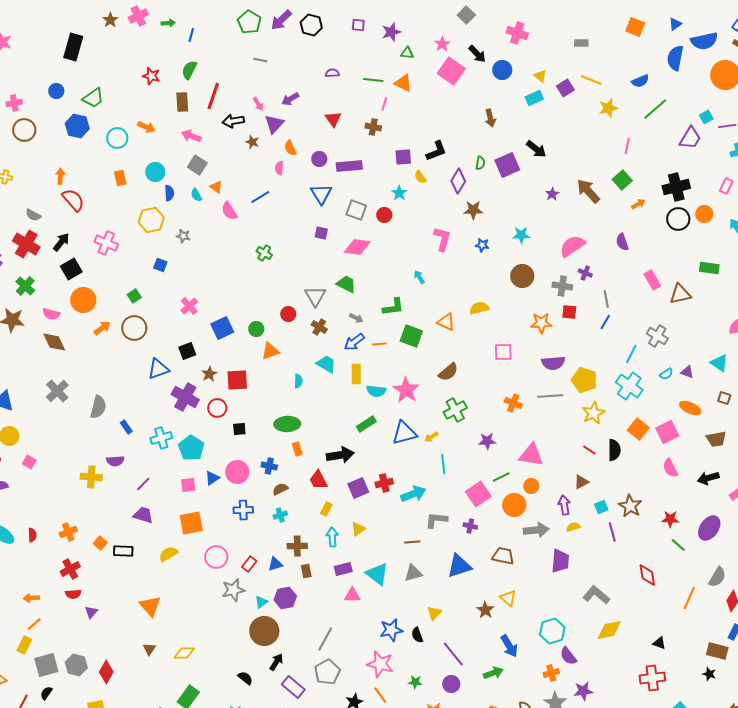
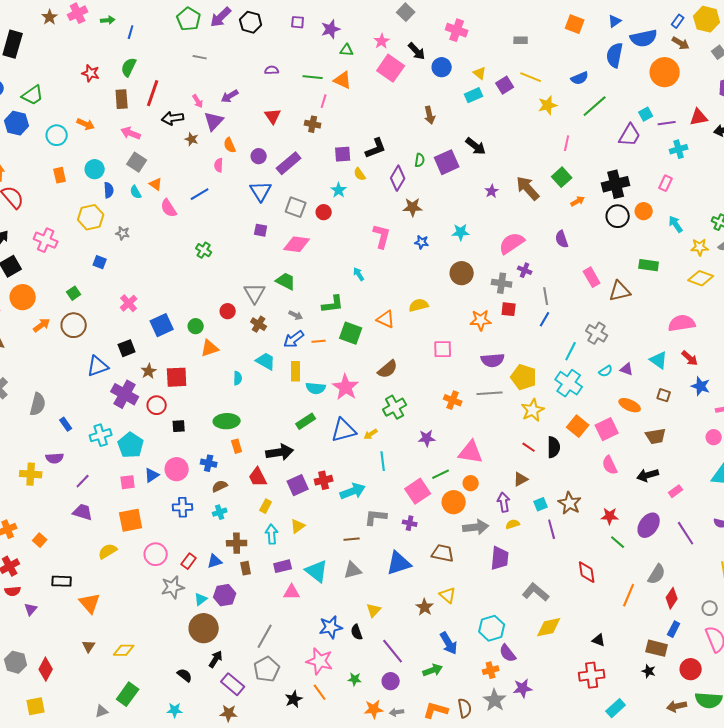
purple rectangle: (349, 166) -> (289, 163), turned -35
black rectangle: (123, 551) -> (62, 581), moved

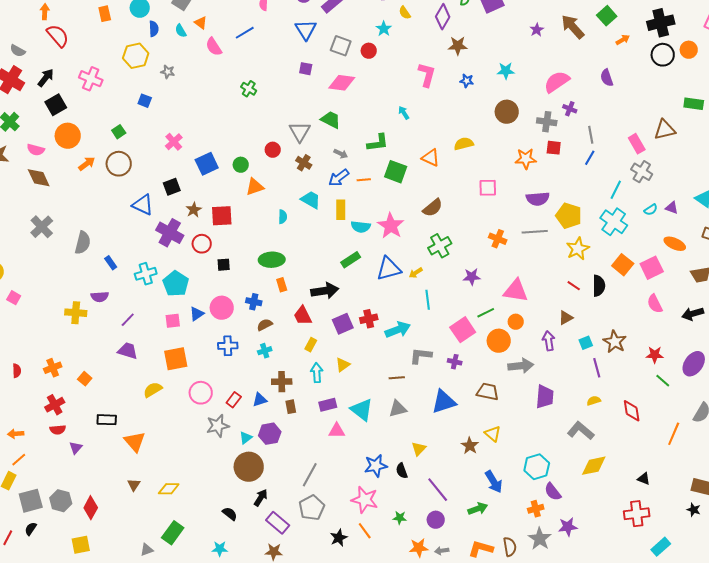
pink rectangle: (592, 277) -> (637, 144), moved
blue triangle: (98, 366) -> (143, 205), turned 45
yellow semicircle: (513, 524) -> (594, 401), moved

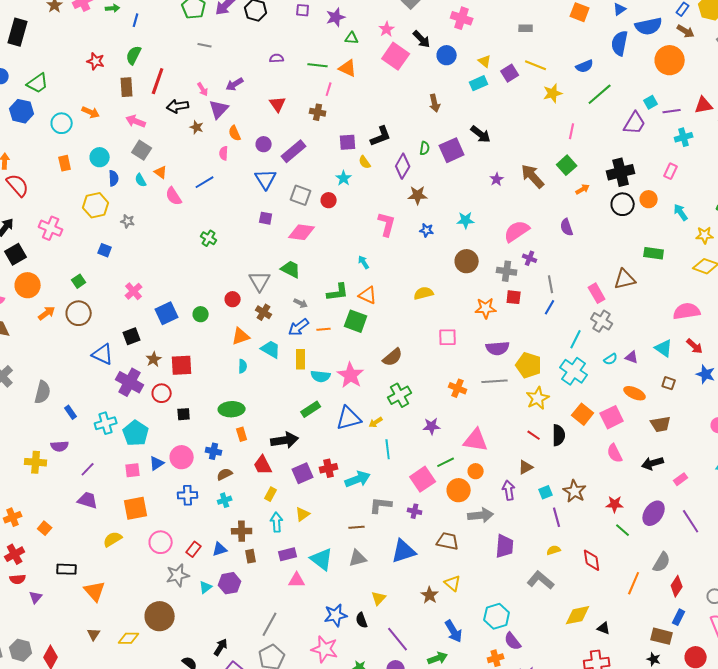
orange triangle: (431, 158) -> (368, 295), moved
orange triangle: (255, 187) -> (241, 336), moved
yellow diamond: (594, 466) -> (578, 615), moved
brown circle: (249, 467) -> (160, 616), moved

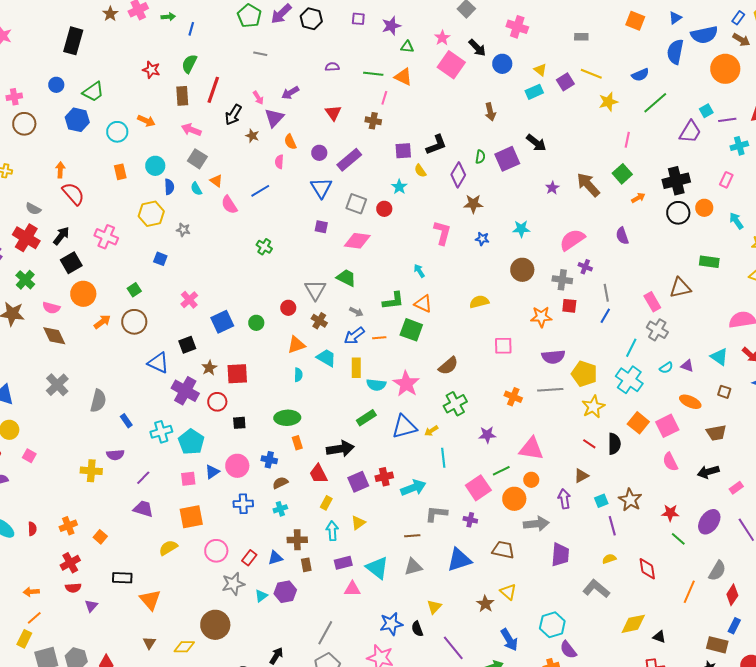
black arrow: (178, 106) -> (233, 115), turned -50

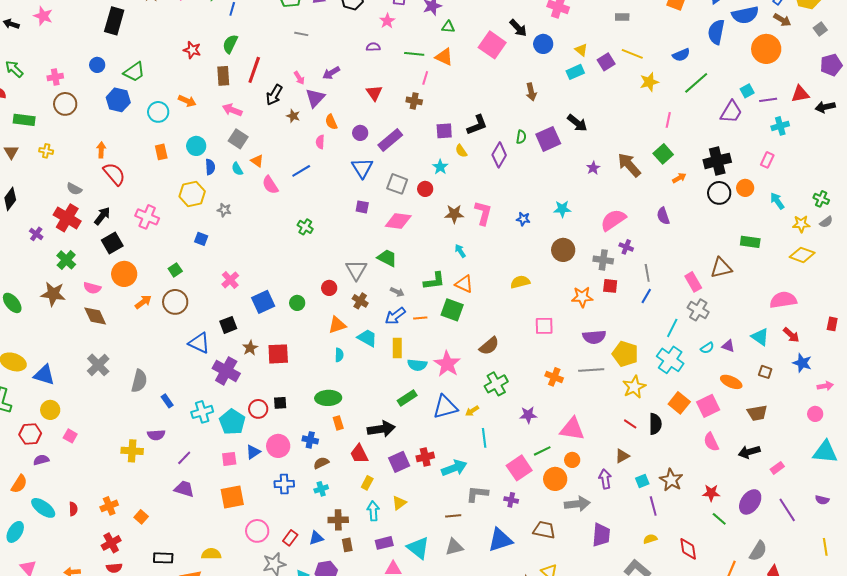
pink star: (442, 38) -> (387, 21), moved
brown star: (473, 204) -> (454, 214), moved
red circle: (217, 402) -> (258, 409), moved
yellow semicircle: (168, 548) -> (211, 554), moved, turned 30

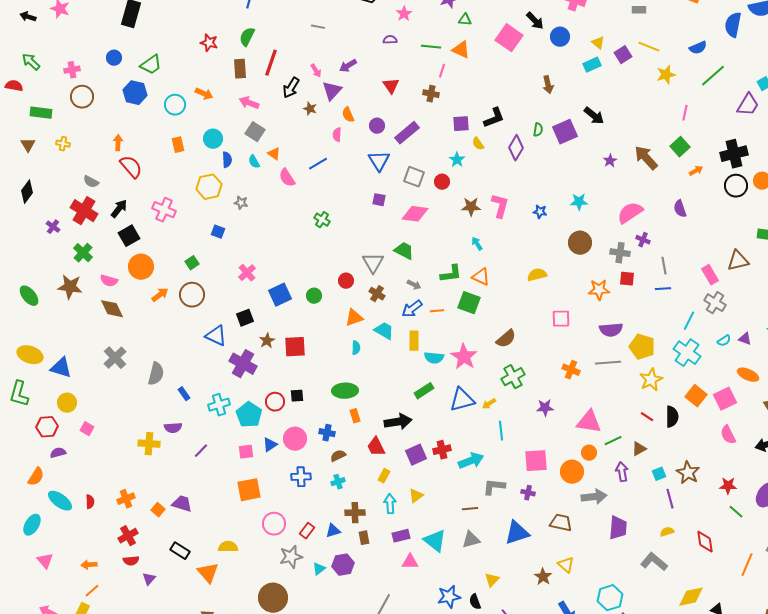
blue line: (646, 296) -> (663, 289), turned 56
green line: (542, 451) -> (613, 441), moved
pink square: (519, 468) -> (536, 461), turned 30
purple trapezoid: (184, 489) -> (182, 504), moved
black rectangle: (163, 558) -> (180, 551), turned 30

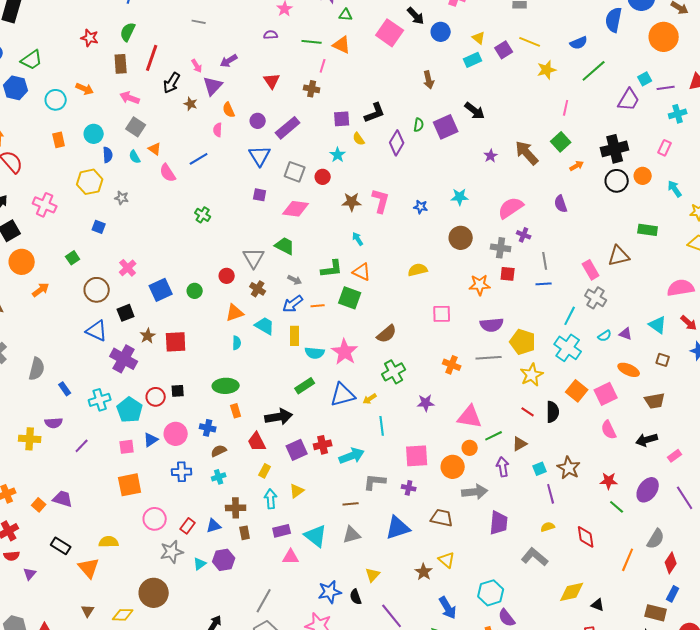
brown circle: (192, 295) -> (97, 290), moved

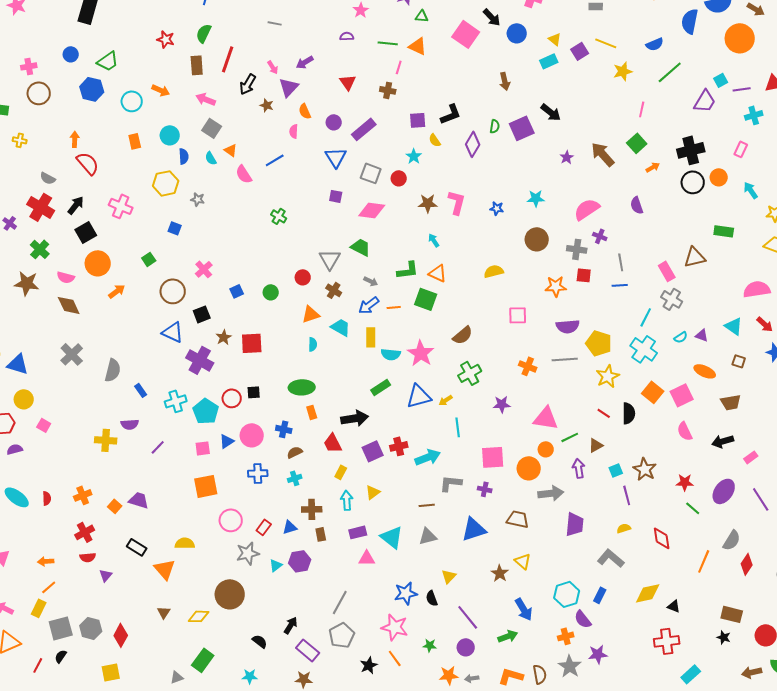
blue square: (161, 290) -> (237, 291), size x0.6
blue rectangle: (673, 594) -> (600, 595), moved

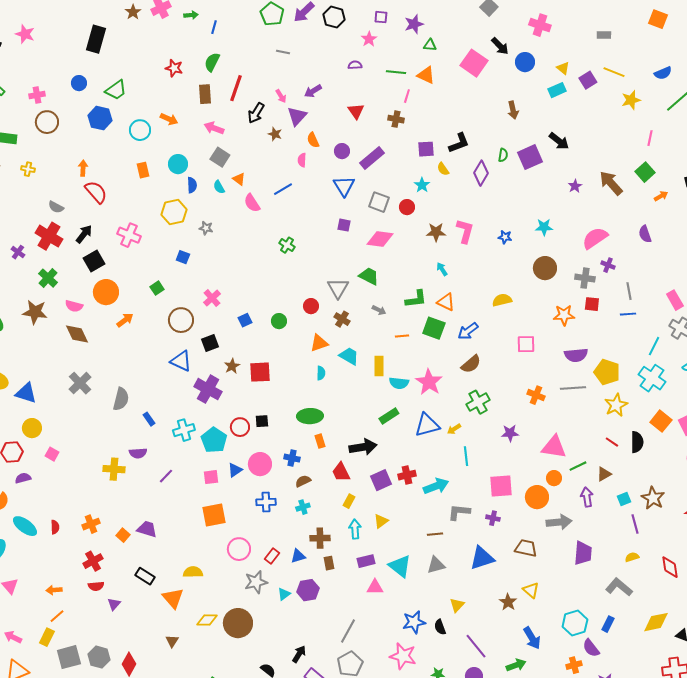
blue arrow: (369, 305) -> (468, 331), moved
yellow diamond: (199, 616) -> (207, 620), moved

